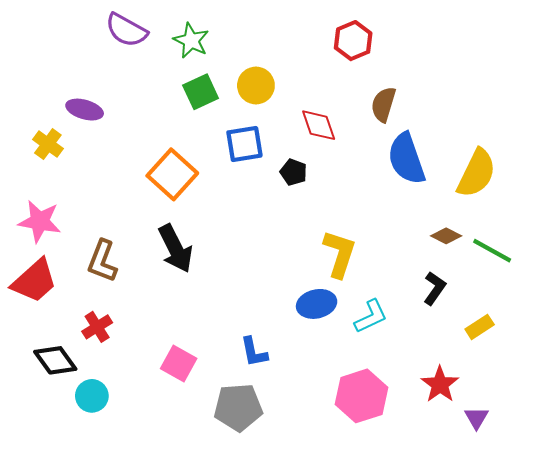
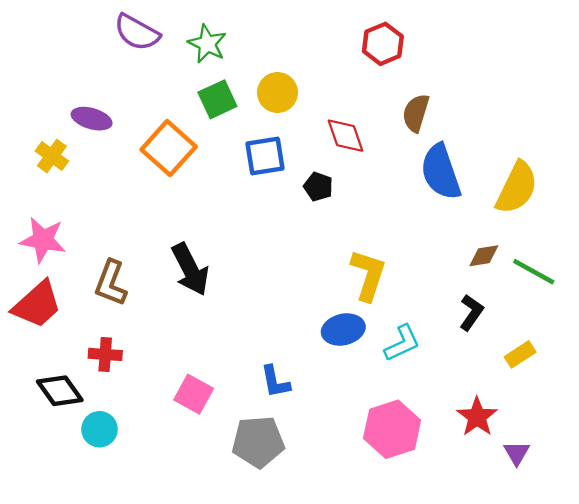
orange square: (172, 174) -> (169, 148), moved
brown diamond: (446, 236) -> (484, 256), turned -36
red cross: (97, 327) -> (105, 354), turned 36

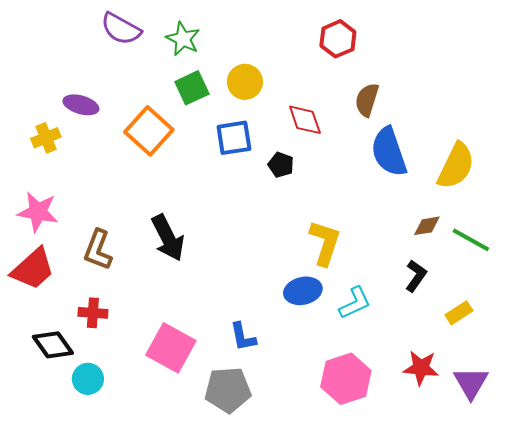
yellow cross: (52, 156) -> (46, 138), turned 32
pink square: (194, 394) -> (171, 348), size x1.4
red star: (477, 417) -> (421, 368), turned -30
purple triangle: (517, 453) -> (471, 383), moved, size x1.5

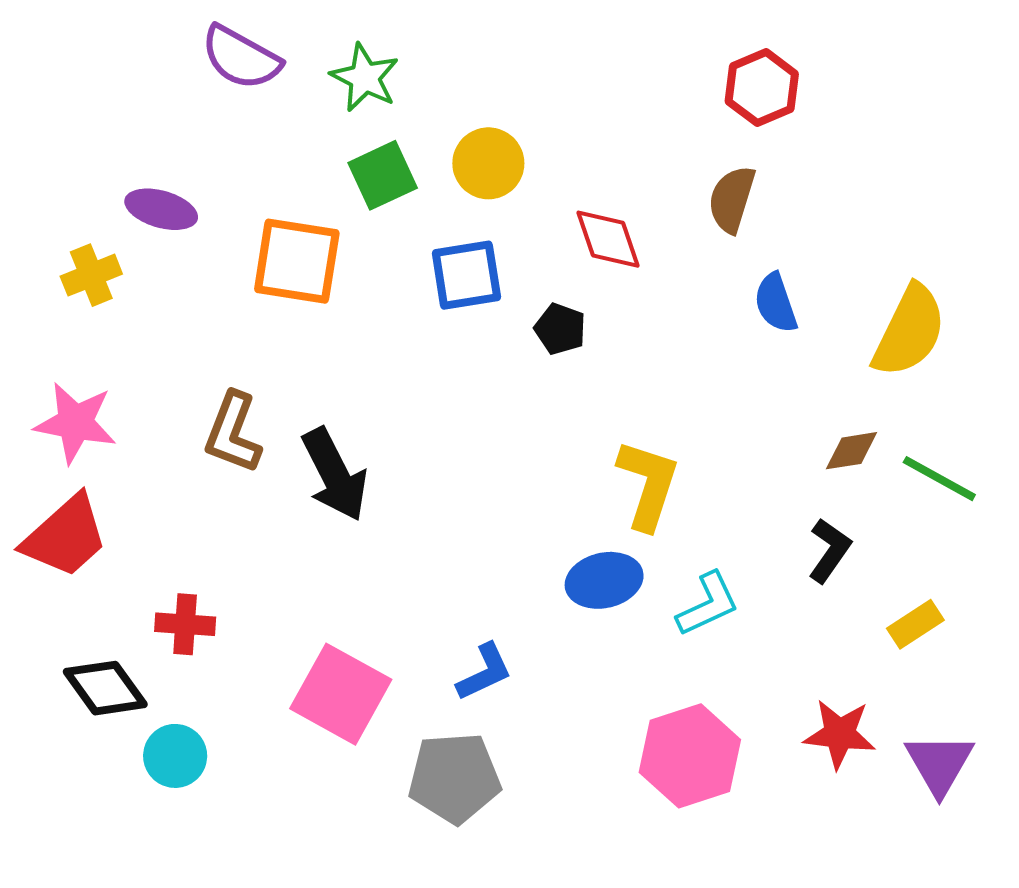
red hexagon: (338, 39) -> (762, 88), moved
orange square: (149, 131) -> (297, 261), turned -33
blue semicircle: (389, 152) -> (776, 303), size x0.6
brown L-shape: (98, 250) -> (233, 433), moved
blue L-shape: (243, 337) -> (484, 672), turned -104

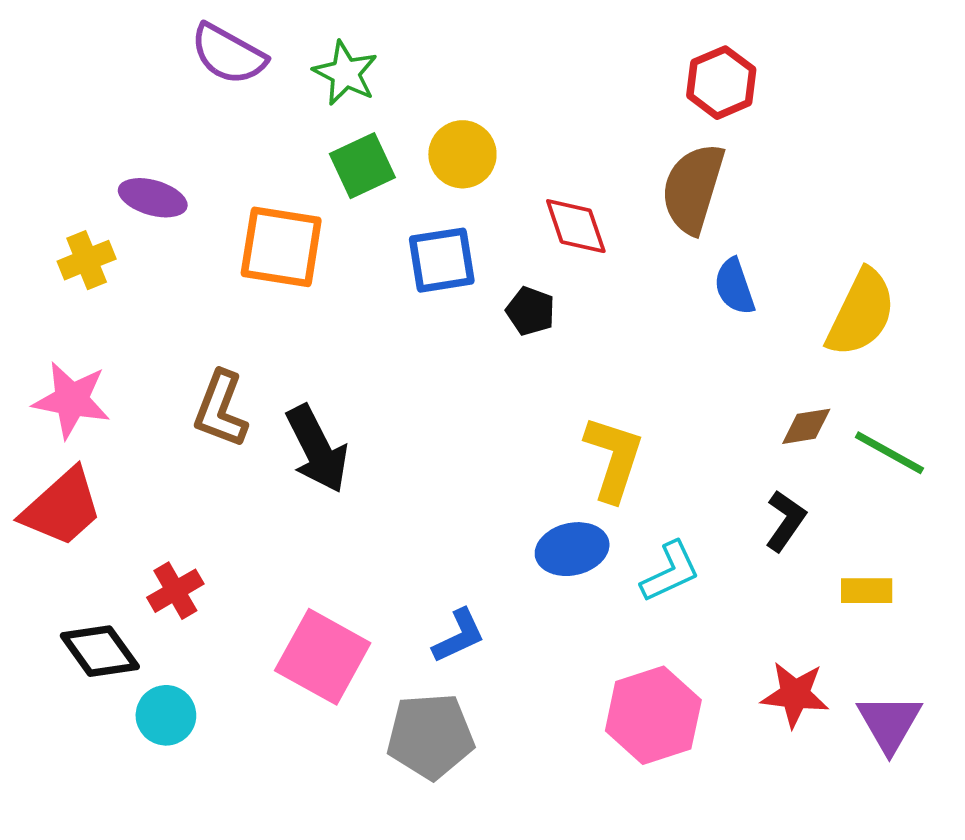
brown semicircle: (732, 199) -> (693, 188), size x1.4
red cross: (185, 624) -> (175, 591), turned -34
yellow rectangle: (915, 624) -> (867, 591), turned 33

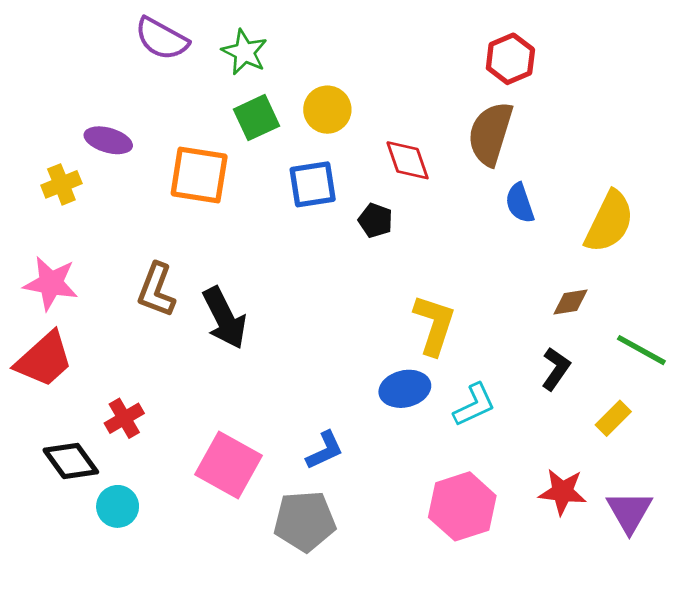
green line: (889, 453) -> (641, 350), moved
yellow rectangle: (867, 591) -> (613, 418), turned -45

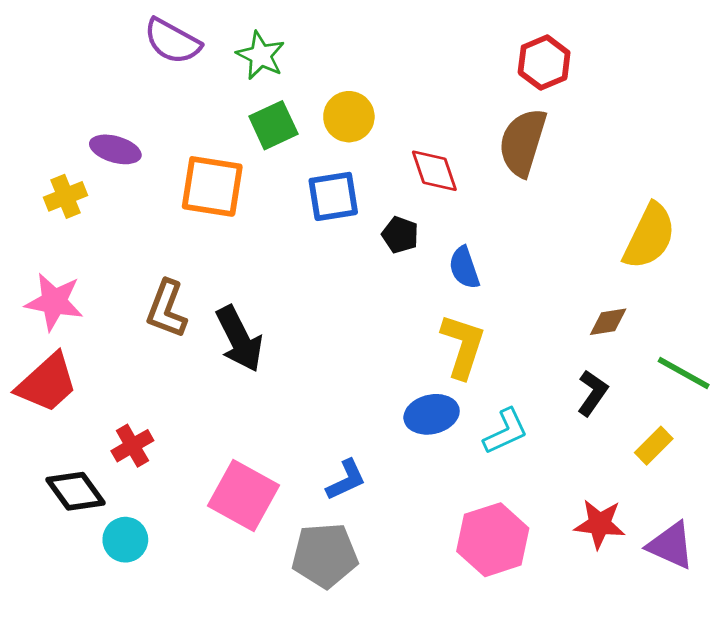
blue semicircle: (520, 203) -> (464, 268), moved
purple triangle: (629, 512) -> (671, 545), turned -36

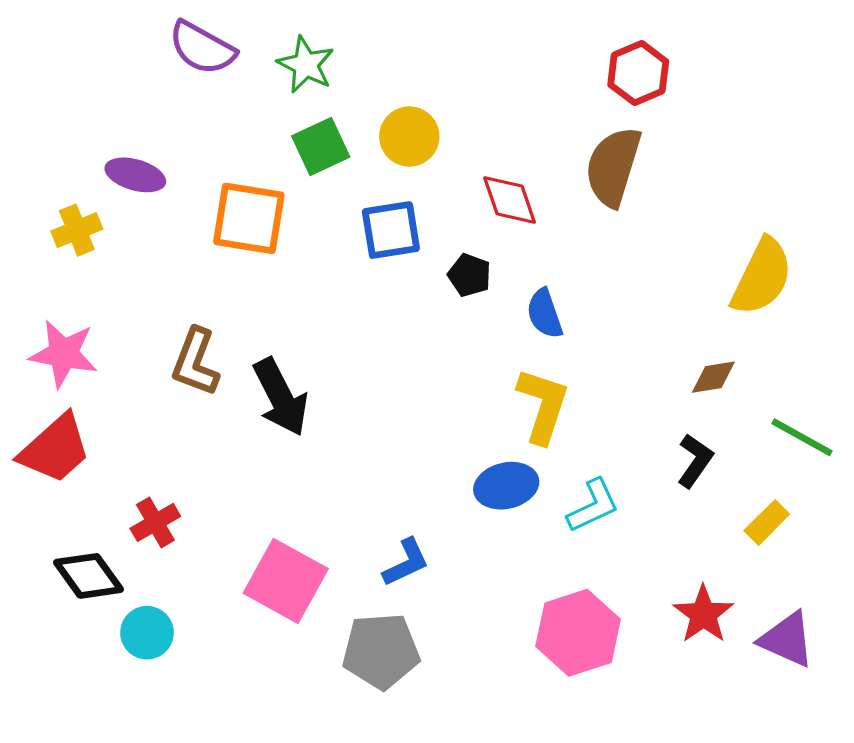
red star: (600, 524) -> (703, 614), turned 30

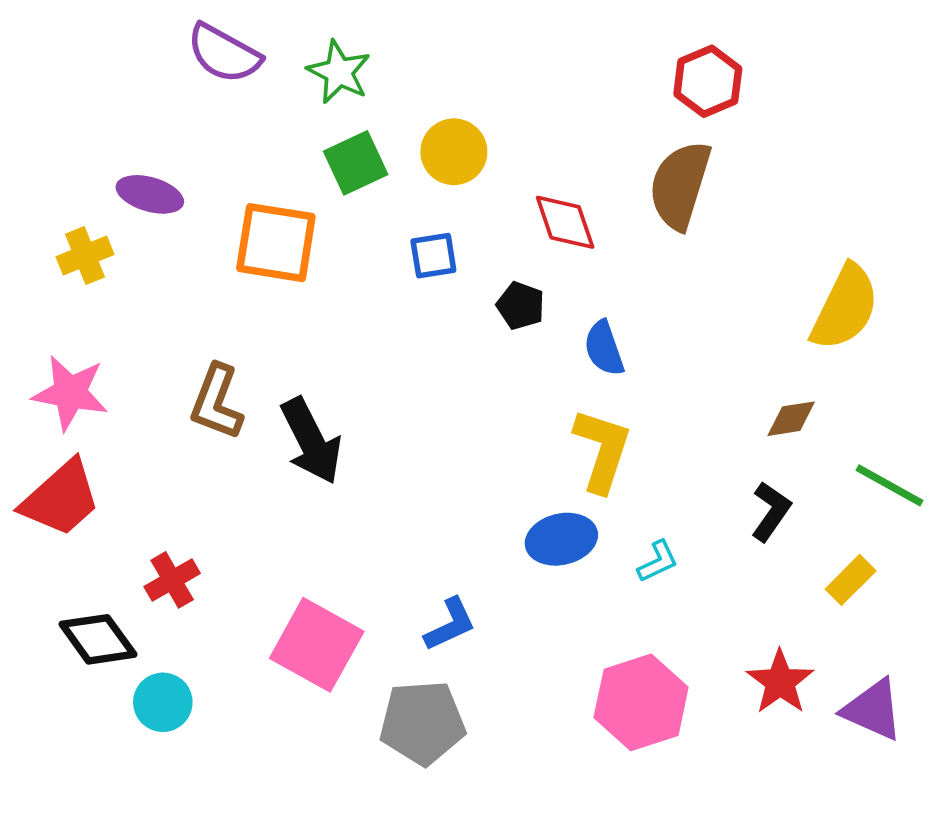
blue square: (391, 230) -> (433, 256), size x0.7
cyan L-shape: (593, 506) -> (658, 561), size x0.7

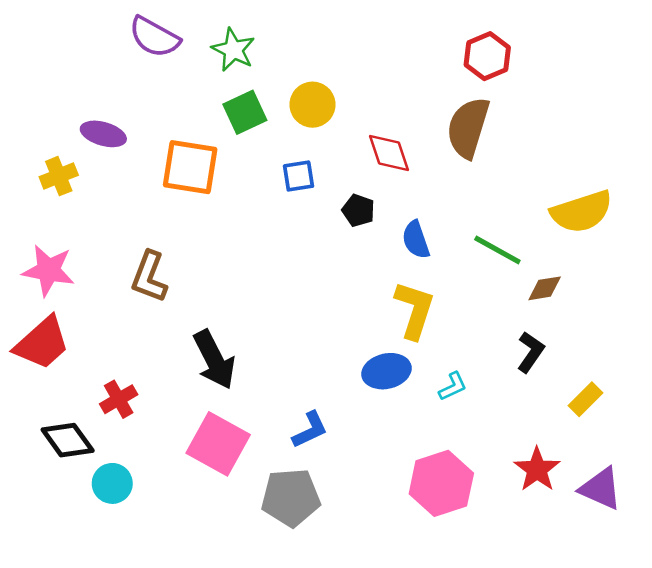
yellow semicircle: (845, 307) -> (582, 212), turned 46
black arrow: (311, 441) -> (214, 360), moved
green line: (889, 485) -> (497, 250), moved

